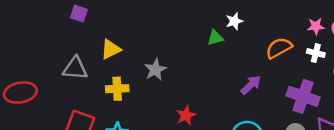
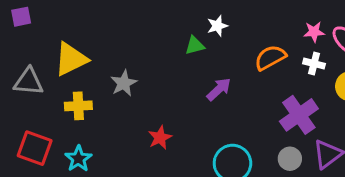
purple square: (79, 14) -> (21, 17), moved, turned -30
yellow triangle: (111, 49) -> (71, 59), size x1.4
purple arrow: (251, 85) -> (219, 89), moved
purple cross: (303, 96) -> (299, 115), turned 36

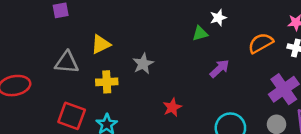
yellow triangle: (71, 59) -> (101, 44), size x0.7

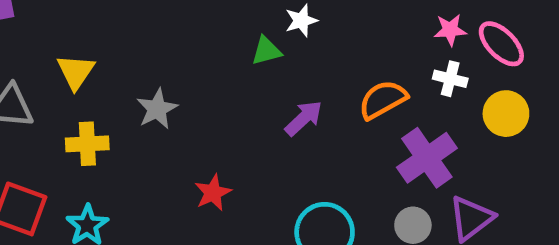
orange semicircle: (261, 43) -> (383, 100), moved
yellow triangle: (101, 44) -> (76, 72), turned -30

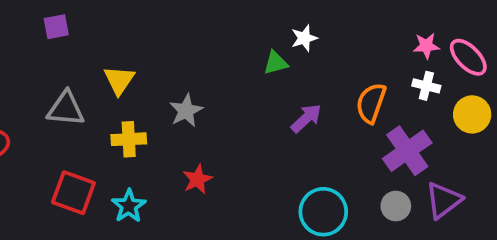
orange semicircle: (383, 100) -> (371, 103), turned -42
red star: (213, 193) -> (197, 179), moved

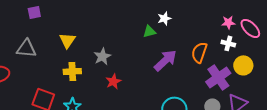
gray triangle: (66, 109) -> (26, 48), moved
yellow circle: (472, 114) -> (243, 65), moved
purple arrow: (306, 118) -> (165, 60), size x1.4
red star: (197, 179) -> (113, 81), moved

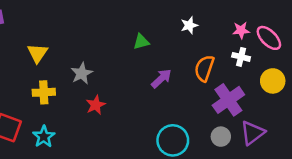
white star: (164, 18) -> (189, 25), moved
purple arrow: (165, 60) -> (161, 78), size x0.7
yellow circle: (243, 65) -> (273, 81), moved

